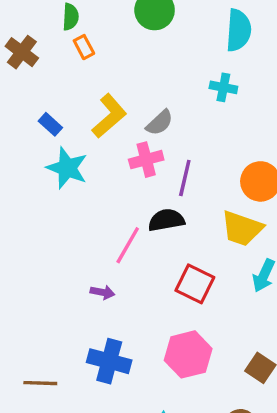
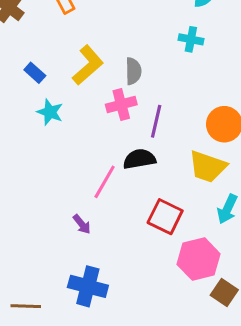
gray semicircle: (160, 123) -> (133, 71), turned -48
cyan star: (67, 168) -> (50, 112), size x0.7
purple arrow: (102, 292) -> (82, 224), turned 40
pink hexagon: (188, 354) -> (199, 259), moved

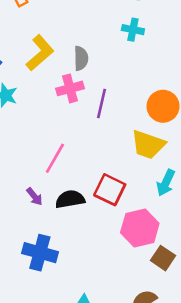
black semicircle: (139, 159) -> (70, 199), moved

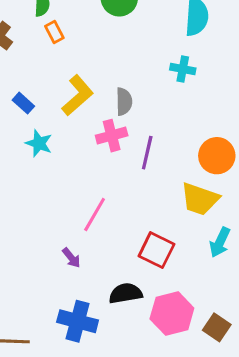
black semicircle: (70, 199) -> (126, 293), moved
pink hexagon: (140, 228) -> (172, 313), moved

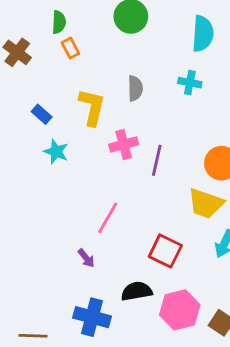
yellow L-shape: (78, 95) -> (92, 107), turned -36
gray semicircle: (124, 102) -> (135, 88), moved

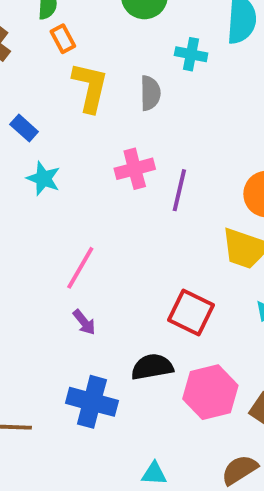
cyan cross: (190, 83) -> (191, 54), moved
yellow L-shape: (92, 107) -> (90, 87), moved
pink line: (108, 218) -> (80, 268), moved

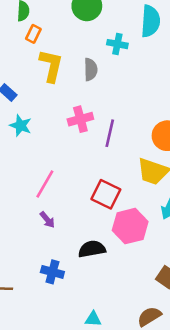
orange rectangle: (63, 39) -> (33, 34), turned 54
red square: (191, 312) -> (106, 194), moved
pink hexagon: (210, 392) -> (130, 226), moved
blue cross: (92, 402) -> (52, 272), size x0.7

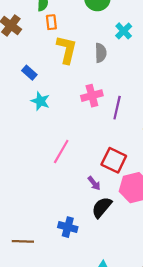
orange rectangle: (33, 34) -> (51, 22), turned -32
cyan cross: (117, 44) -> (124, 31), turned 35
purple arrow: (47, 220) -> (94, 183), moved
black semicircle: (92, 249) -> (102, 207), turned -40

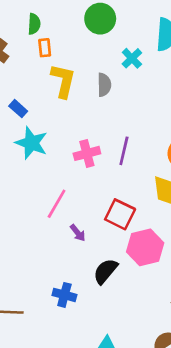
pink cross: (92, 96) -> (87, 153), moved
cyan star: (40, 101) -> (31, 143), size x1.4
purple arrow: (94, 183) -> (78, 233), moved

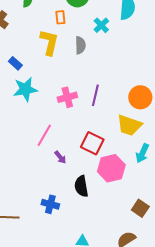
orange rectangle: (45, 48) -> (60, 17), moved
cyan star: (31, 143) -> (25, 89), turned -30
black semicircle: (105, 271) -> (81, 186), turned -50

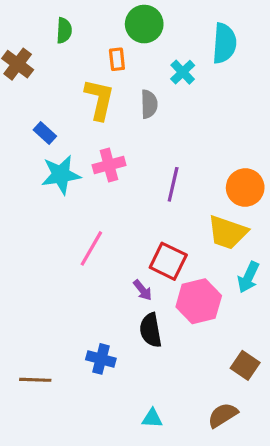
pink cross: (67, 97) -> (109, 165), moved
purple arrow: (60, 157) -> (143, 290), moved

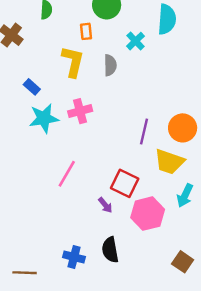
purple line: (173, 184) -> (144, 132), moved
black semicircle: (151, 330) -> (110, 250), moved

